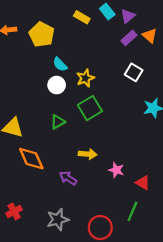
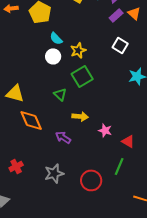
green triangle: (58, 122) -> (60, 94), moved, turned -48

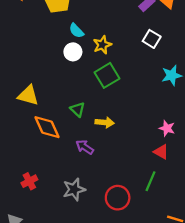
green triangle: (60, 94) -> (78, 109), moved
pink star: (105, 130) -> (167, 128), moved

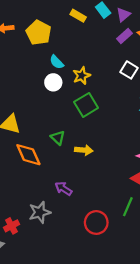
purple arrow: (85, 147) -> (63, 189), moved
red cross: (29, 181) -> (11, 226), moved
gray star: (74, 189) -> (40, 212), moved

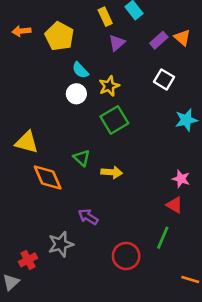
purple triangle: (123, 15) -> (117, 43), moved
yellow rectangle: (78, 16) -> (105, 17), turned 35

